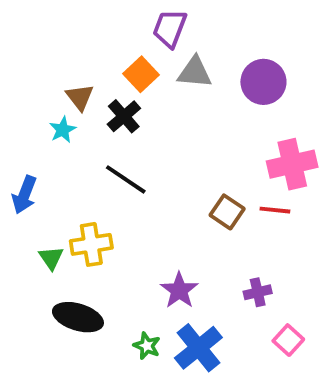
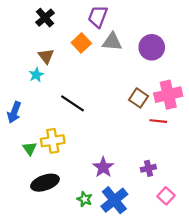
black cross: (124, 116) -> (45, 18), moved
brown square: (227, 212) -> (139, 98), moved
black ellipse: (78, 317) -> (45, 183), turned -36

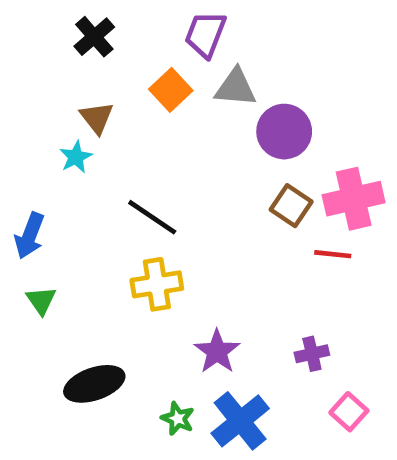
purple circle: (152, 47) -> (284, 132), moved
yellow cross: (53, 141) -> (157, 284), moved
green triangle: (30, 149) -> (41, 301), moved

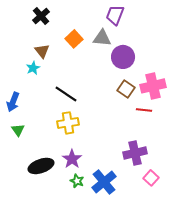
purple trapezoid: (205, 34) -> (115, 15), moved
purple star: (217, 351) -> (72, 159), moved
purple cross: (312, 354) -> (135, 153), size x1.6

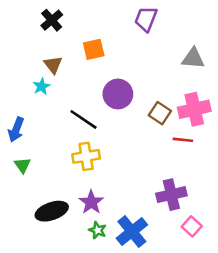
gray triangle: (102, 38) -> (193, 58), moved
orange square: (74, 39) -> (94, 49), turned 30
purple circle: (123, 57) -> (118, 94), moved

